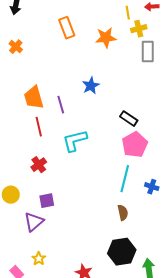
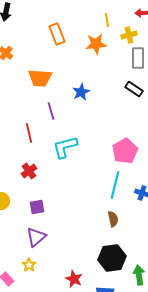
yellow line: (128, 13) -> (107, 20), moved
orange trapezoid: (34, 98) -> (40, 78), moved, turned -70
black rectangle: (129, 119) -> (134, 89), moved
purple triangle: (34, 222) -> (36, 237), moved

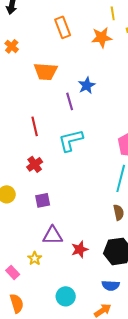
purple line: (51, 111) -> (70, 101), moved
purple triangle: (36, 237) -> (53, 235), moved, turned 40
red star: (74, 279) -> (80, 249), moved, turned 30

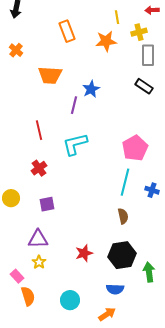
purple line: (70, 101) -> (74, 105), turned 30
purple triangle: (53, 235) -> (38, 239), moved
orange semicircle: (17, 303) -> (28, 296), moved

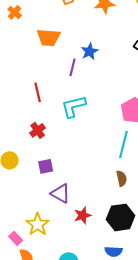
purple triangle: (38, 239) -> (61, 193), moved, turned 30
yellow star: (39, 262) -> (38, 224), size x1.6

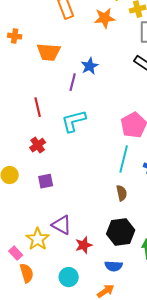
orange cross: (15, 12) -> (15, 36), moved, turned -32
purple triangle: (61, 193) -> (62, 225), moved
red star: (83, 215) -> (84, 245), moved

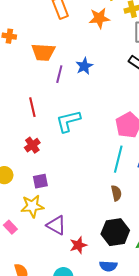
purple line: (73, 82) -> (59, 74), moved
yellow star: (38, 239) -> (32, 206), moved, turned 30
pink rectangle: (16, 253) -> (10, 227), moved

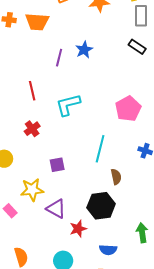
orange trapezoid: (43, 52) -> (37, 22), moved
cyan line: (118, 159) -> (100, 149), moved
purple square: (40, 181) -> (57, 165), moved
black hexagon: (115, 232) -> (101, 206), moved

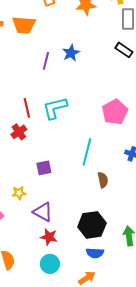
red line: (32, 91) -> (27, 108), moved
yellow star: (32, 190) -> (19, 193), size x0.6
black hexagon: (101, 206) -> (92, 225), moved
red star: (78, 229) -> (49, 237), moved, turned 30

